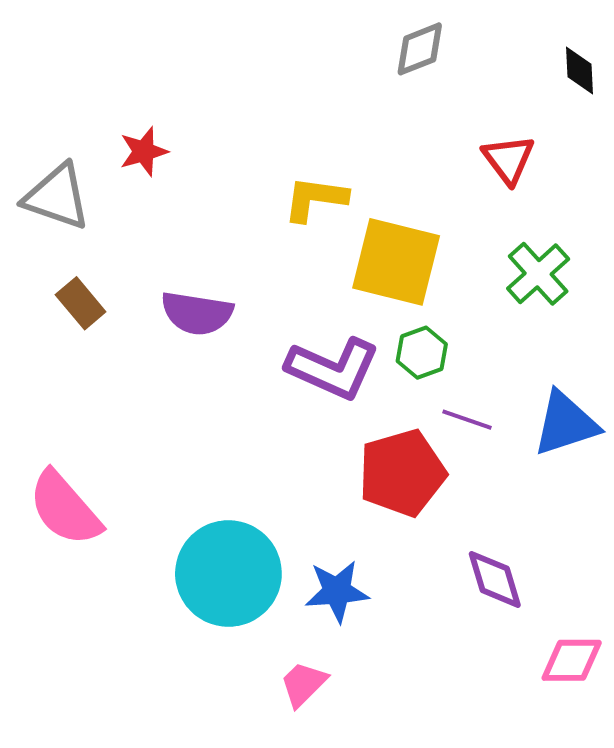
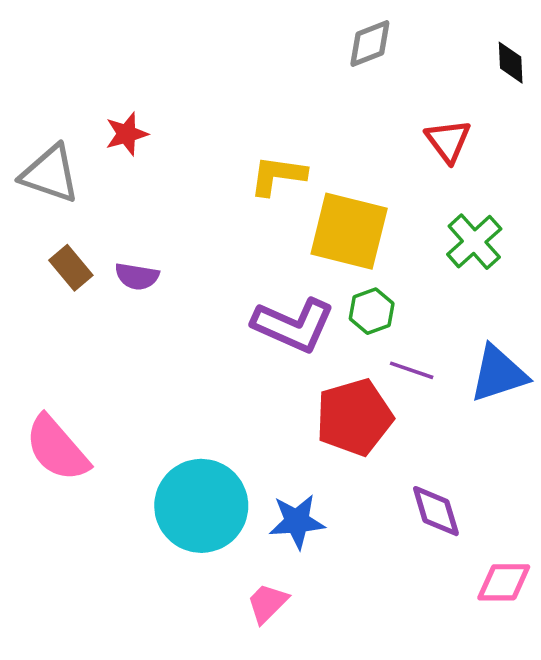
purple semicircle: (197, 313) -> (137, 276), moved, size x0.7

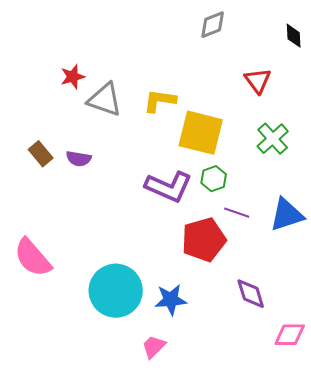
gray triangle: (50, 174) -> (105, 100), moved

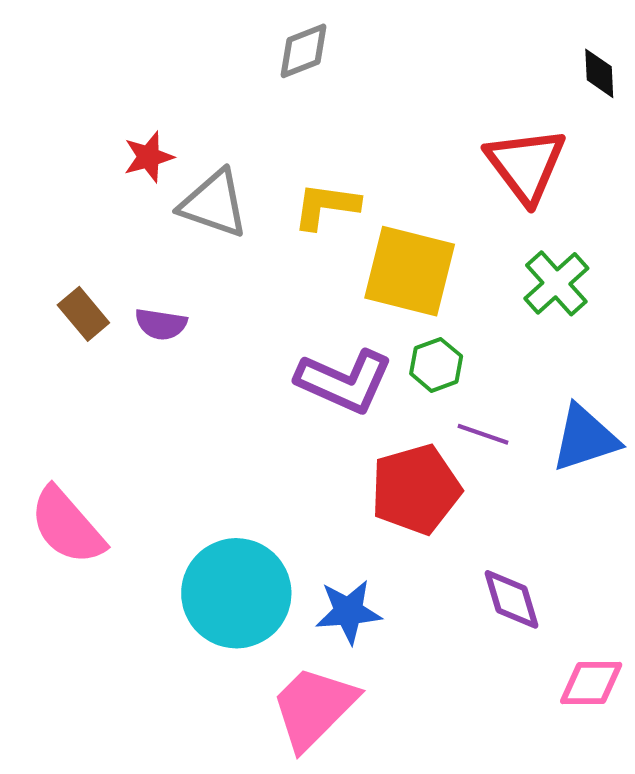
gray diamond: (213, 25) -> (304, 51), moved
red triangle: (258, 81) -> (526, 165), size x1.5
pink trapezoid: (154, 347) -> (314, 707), size x1.8

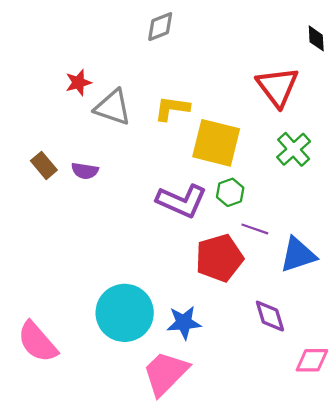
blue triangle: (585, 438) -> (298, 255), moved
pink semicircle: (67, 526) -> (37, 342), moved

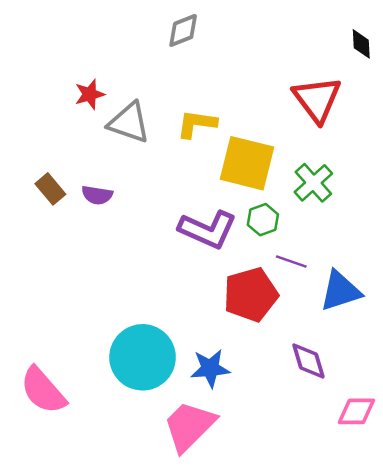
green cross: (294, 149) -> (313, 183), moved

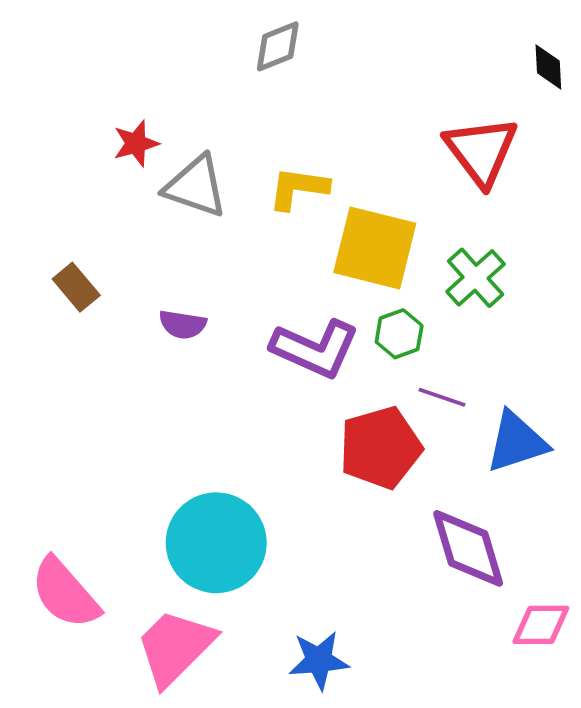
purple semicircle: (97, 195) -> (183, 324), moved
purple diamond: (308, 361) -> (468, 548), size x1.4
blue star: (210, 368) -> (319, 660), moved
pink trapezoid: (189, 426) -> (175, 647), moved

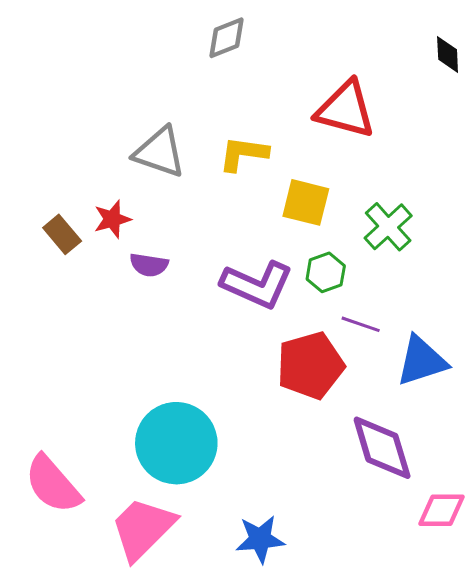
red star: (136, 143) -> (112, 219), moved
red triangle: (481, 151) -> (345, 109), moved, turned -38
yellow square: (375, 248) -> (306, 202), size x0.7

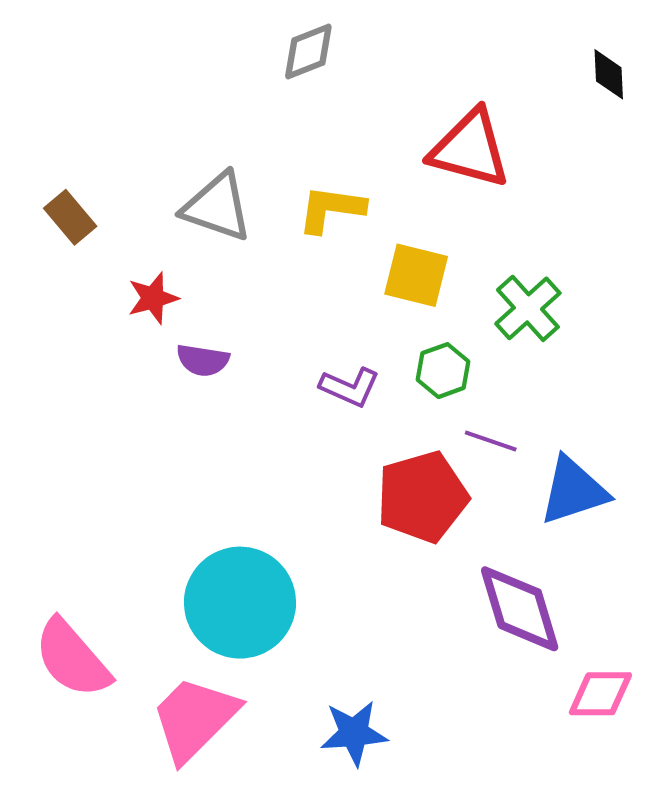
brown rectangle: (62, 234) -> (70, 217), moved
purple L-shape: (257, 285) -> (350, 387), size x0.6

